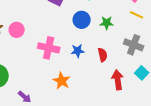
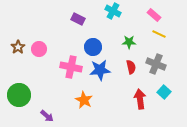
blue circle: (82, 20) -> (93, 47), moved
blue star: (78, 51) -> (100, 70), size x1.5
red semicircle: (103, 55) -> (131, 67), moved

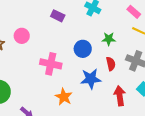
blue circle: (93, 47) -> (83, 49), moved
pink circle: (39, 49) -> (22, 36), moved
blue star: (100, 70) -> (91, 79), moved

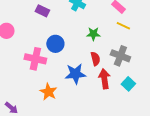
blue circle: (83, 49) -> (55, 44), moved
red arrow: (120, 96) -> (104, 79), moved

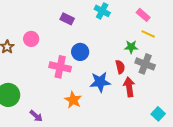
green star: (93, 34) -> (131, 47), moved
cyan square: (128, 84) -> (158, 114), moved

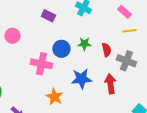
yellow line: (148, 34) -> (129, 31), turned -32
green star: (131, 47) -> (84, 44), moved
red semicircle: (120, 67) -> (106, 50), moved

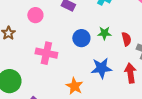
pink circle: (12, 36) -> (35, 15), moved
pink cross: (41, 64) -> (46, 53), moved

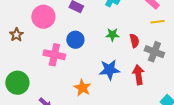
pink circle: (35, 15) -> (43, 17), size x1.5
blue circle: (81, 38) -> (75, 40), moved

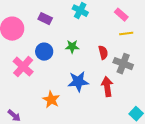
green star: (112, 35) -> (72, 47), moved
pink cross: (54, 55) -> (23, 67), turned 30

